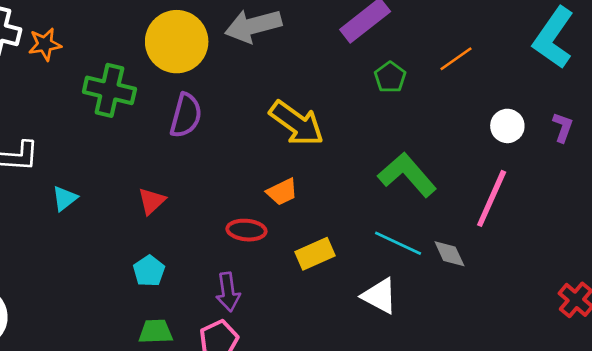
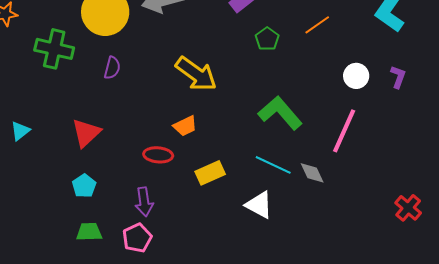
purple semicircle: (186, 115) -> (112, 68), size x0.7
red triangle: (152, 201) -> (86, 133), size x1.4

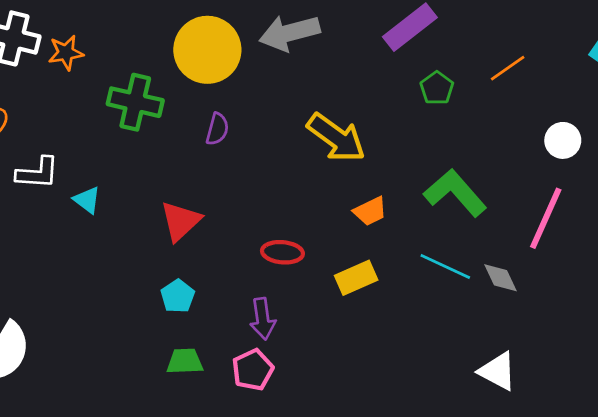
orange trapezoid: (185, 126) -> (370, 211), moved
cyan triangle: (20, 131) -> (87, 200), moved, turned -45
white triangle: (259, 205) -> (498, 371), moved

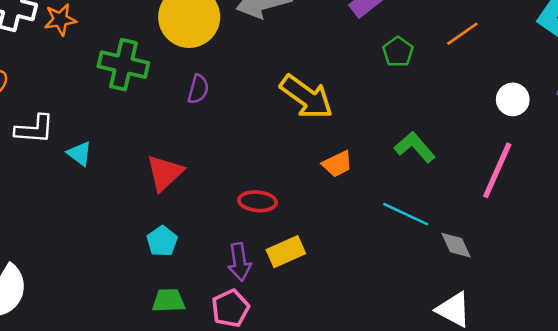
green L-shape: (455, 193) -> (415, 147), size x0.7
yellow rectangle: (356, 278) -> (286, 252), moved
gray diamond: (500, 278) -> (456, 245), moved

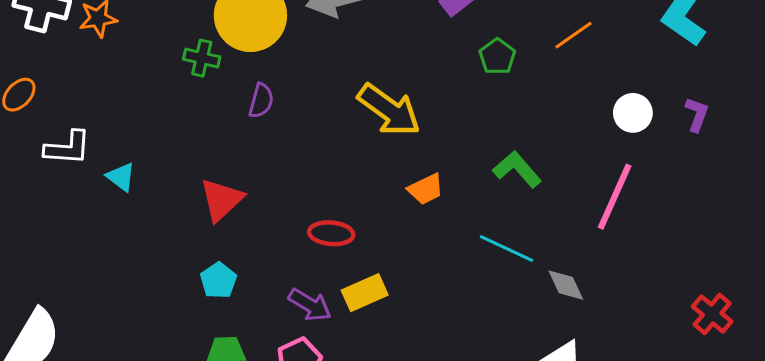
green cross: (123, 65) -> (202, 58), moved, size x0.6
purple arrow: (239, 262) -> (310, 305), turned -51

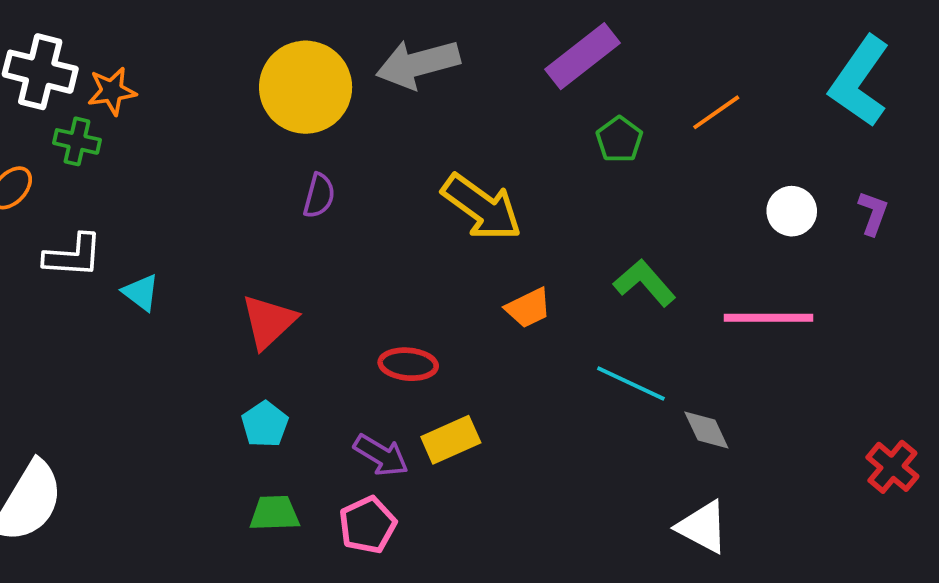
green cross: (202, 58) -> (77, 141), moved
pink line: (615, 197) -> (768, 318), turned 66

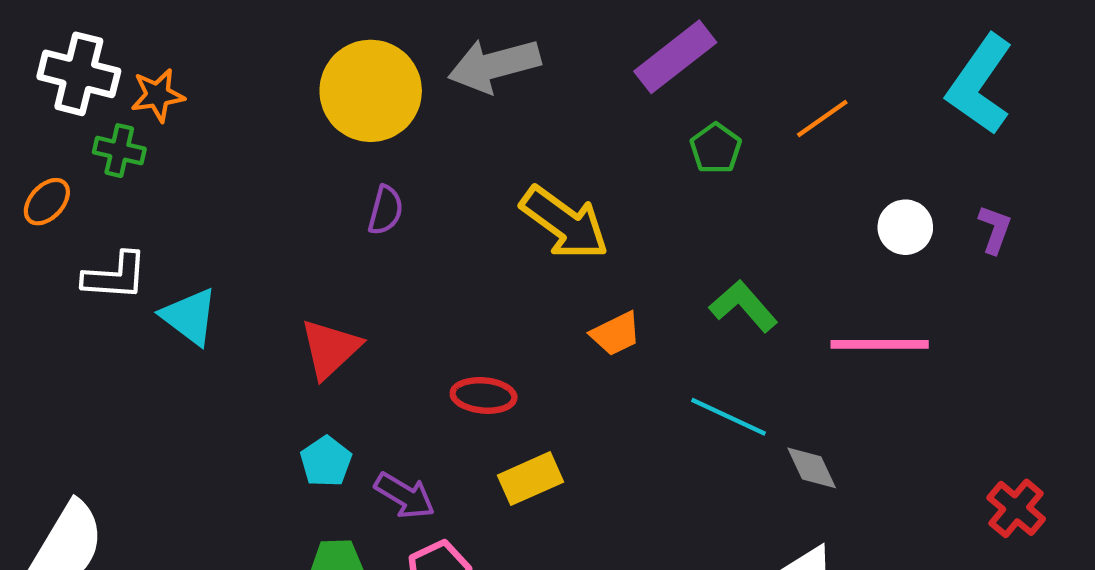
cyan triangle: (141, 292) -> (190, 317), size x1.4
purple arrow: (381, 455) -> (405, 496), moved

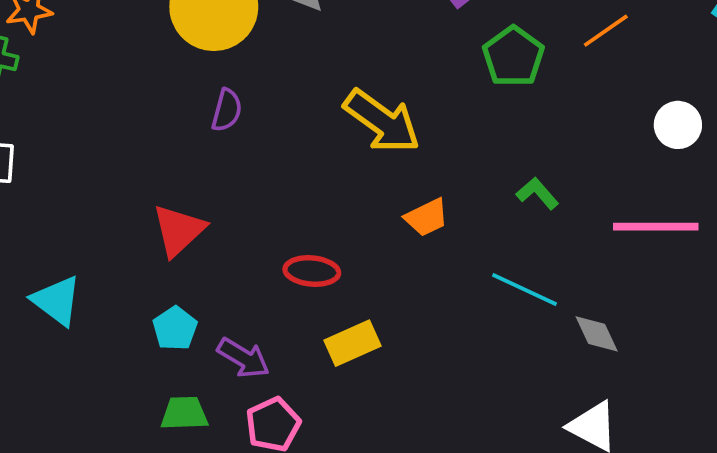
green pentagon: (716, 148) -> (513, 57), size x1.4
green L-shape: (743, 306) -> (537, 193), size x0.7
cyan triangle: (190, 317) -> (57, 301), moved

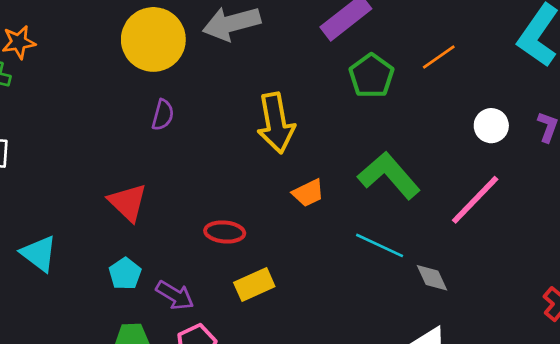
yellow arrow: (382, 121) -> (276, 123), turned 44
green L-shape: (537, 193) -> (389, 175), size x2.0
pink line: (656, 227) -> (475, 200), turned -46
red triangle: (179, 230) -> (128, 202), turned -33

